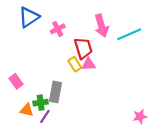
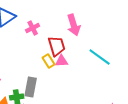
cyan line: (129, 34) -> (100, 57), moved, turned 60

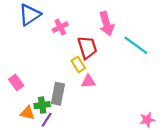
cyan line: (100, 57) -> (136, 45), moved
pink triangle: (62, 61) -> (88, 81), moved

